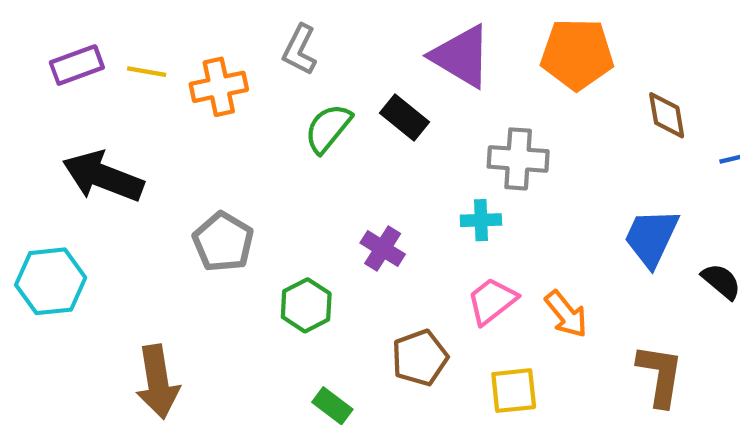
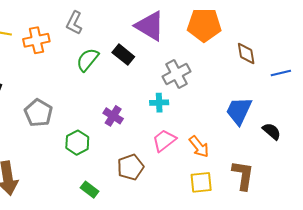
gray cross: (518, 159) -> (176, 74), turned -32
yellow square: (514, 391) -> (201, 182), moved

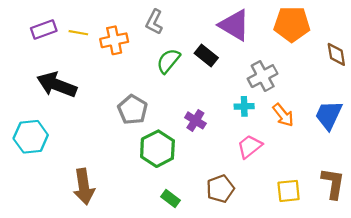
gray pentagon: (38, 113) -> (133, 110), moved
green hexagon: (77, 143) -> (157, 149), size x1.4
orange arrow: (199, 147) -> (283, 115), moved
brown pentagon: (130, 167) -> (220, 189), moved

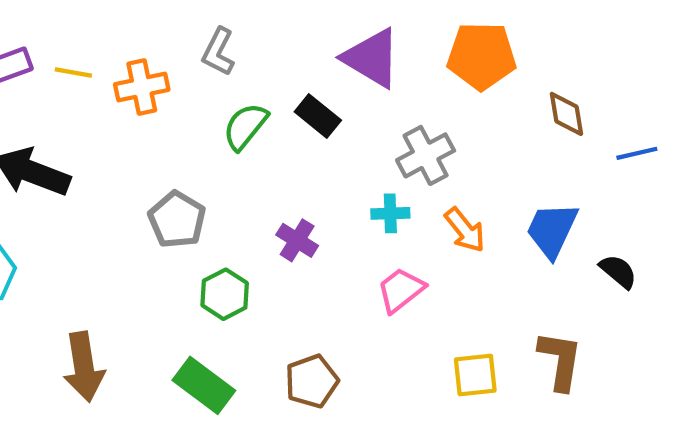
green hexagon: (157, 149) -> (225, 294), size x0.7
brown pentagon: (220, 189) -> (312, 381), moved
green rectangle: (170, 198) -> (204, 385), moved, size x1.6

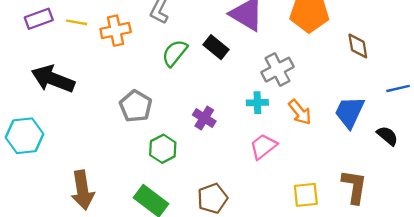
blue line: (637, 153) -> (398, 88), moved

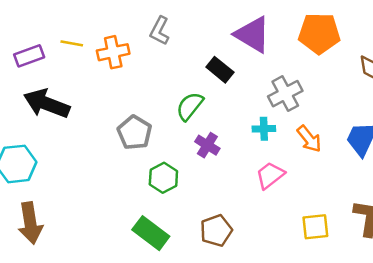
purple rectangle: (39, 19) -> (29, 56), moved
green semicircle: (175, 53) -> (190, 106), moved
brown arrow: (82, 190) -> (30, 223), moved

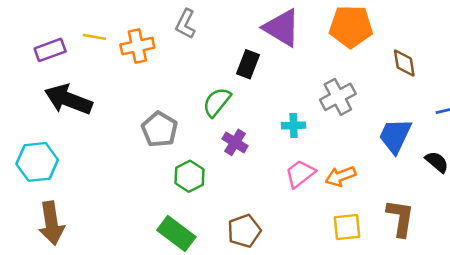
black rectangle: (220, 70) -> (248, 64), turned 72
gray cross: (285, 94) -> (338, 97), moved
orange arrow: (309, 139) -> (340, 176), moved, turned 108

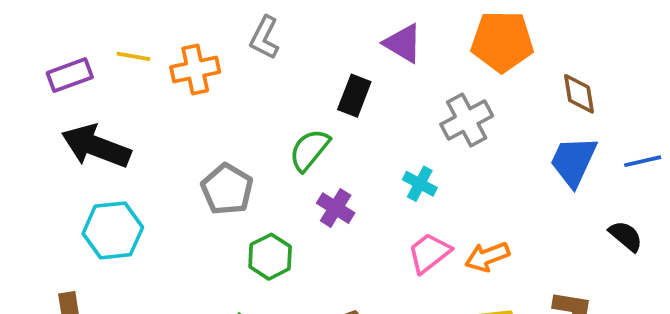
purple triangle: (282, 28) -> (403, 43), size x0.7
gray cross: (338, 97) -> (467, 120), moved
cyan cross: (294, 125) -> (420, 184), turned 30
blue trapezoid: (395, 136) -> (573, 161), moved
cyan hexagon: (37, 162) -> (113, 230), moved

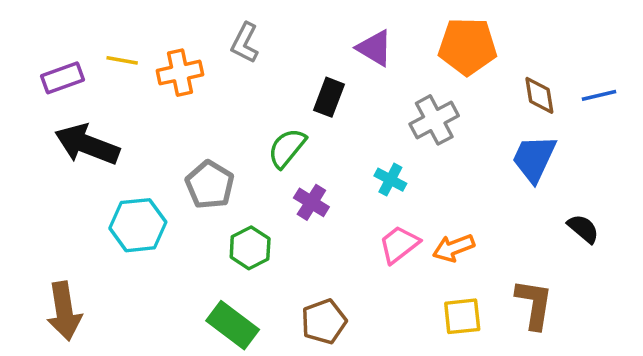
blue line: (643, 161) -> (599, 95), moved
cyan hexagon: (113, 230) -> (138, 225), moved

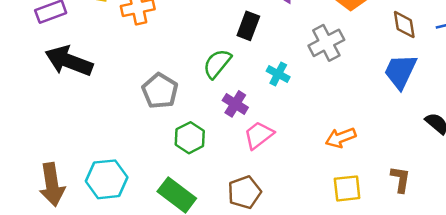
cyan cross: (390, 180) -> (278, 74), moved
cyan hexagon: (138, 225) -> (107, 179), moved
pink trapezoid: (399, 244) -> (259, 135), moved
brown L-shape: (534, 304) -> (400, 179), size x0.7

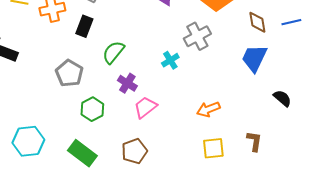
black rectangle: (248, 26) -> (84, 26), moved
cyan cross: (278, 74) -> (170, 60), moved, turned 30

